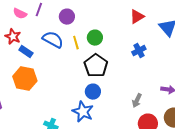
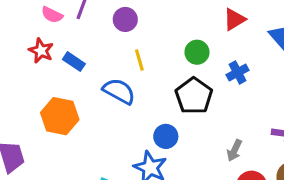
green circle: (95, 38) -> (197, 52), moved
blue semicircle: (53, 40) -> (119, 91), moved
blue rectangle: (26, 52) -> (74, 62), moved
black pentagon: (96, 66) -> (194, 96), moved

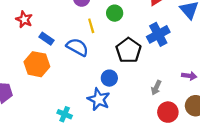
green circle: (197, 52) -> (115, 13), moved
blue rectangle: (74, 62) -> (46, 39), moved
blue cross: (238, 72) -> (158, 34), size x1.5

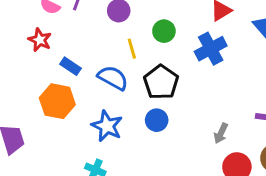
blue cross: (158, 34) -> (211, 49), moved
black pentagon: (128, 50) -> (161, 82), moved
blue star: (99, 99) -> (107, 126), moved

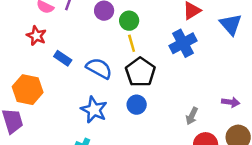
green circle: (164, 31) -> (129, 21), moved
yellow line: (132, 49) -> (132, 43), moved
orange hexagon: (57, 101) -> (28, 90), moved

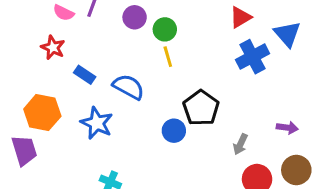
blue cross: (183, 43) -> (252, 57), moved
black pentagon: (140, 72) -> (201, 108), moved
blue star: (94, 110) -> (97, 123), moved

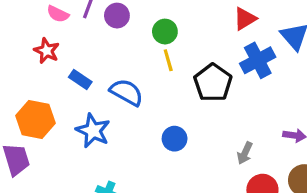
purple circle: (135, 17) -> (117, 16), moved
black pentagon: (201, 108) -> (213, 83), moved

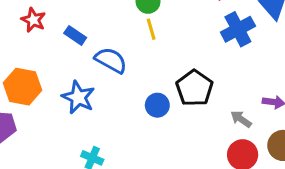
blue rectangle: (80, 79) -> (75, 35), moved
black pentagon: (213, 83) -> (195, 88), moved
gray arrow: (245, 153) -> (241, 119), moved, turned 100

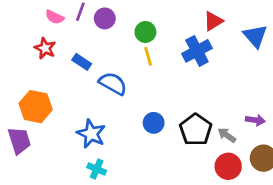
blue cross: (238, 29) -> (197, 51), moved
black pentagon: (195, 88) -> (196, 130), moved
blue star: (78, 97) -> (91, 134), moved

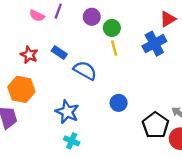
purple circle: (105, 18) -> (92, 17), moved
red star: (45, 48) -> (29, 55), moved
black pentagon: (196, 130) -> (155, 125), moved

